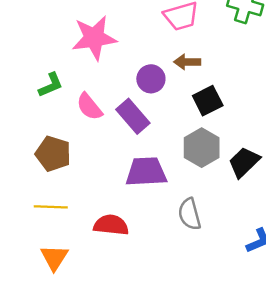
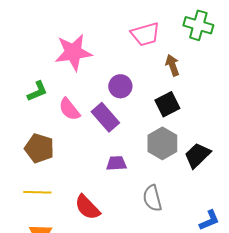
brown arrow: (187, 62) -> (172, 65), moved, turned 70
purple trapezoid: (146, 172) -> (116, 163), size x0.6
red semicircle: (111, 225) -> (87, 207), turned -140

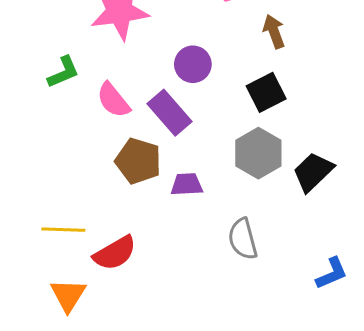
brown pentagon: (39, 148) -> (138, 161), moved
red semicircle: (87, 207) -> (115, 253), moved, turned -76

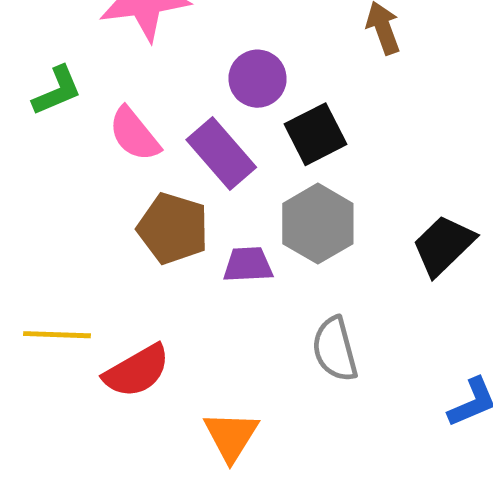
black square: (266, 92) -> (315, 134), moved
gray hexagon: (258, 153) -> (318, 224), moved
orange triangle: (68, 295) -> (231, 436), moved

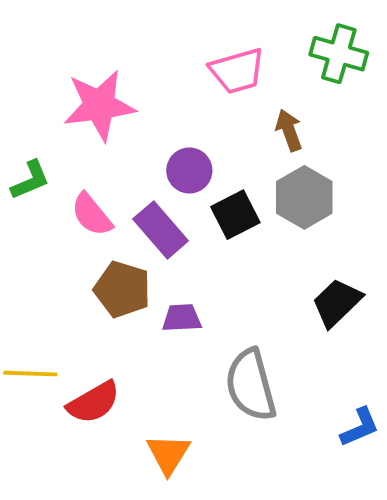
gray hexagon: (318, 224) -> (304, 197), moved
gray semicircle: (335, 349) -> (251, 385), size x1.4

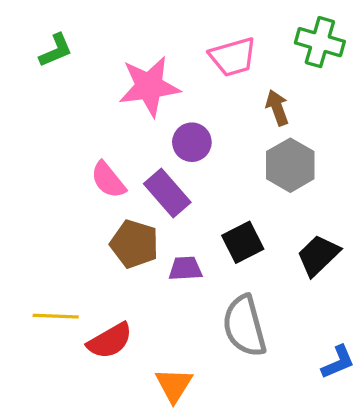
pink star: (99, 105) -> (149, 86), moved
green L-shape: (30, 180) -> (56, 50), moved
black square: (235, 215) -> (243, 242), moved

